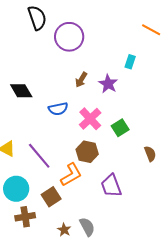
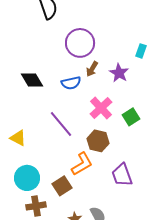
purple circle: (69, 37) -> (80, 43), moved
blue semicircle: (58, 109) -> (71, 83), moved
purple line: (39, 156) -> (61, 124), moved

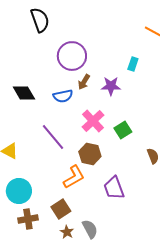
purple star: (119, 73) -> (111, 86), turned -30
brown square: (62, 186) -> (61, 209), moved

